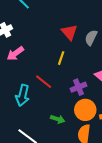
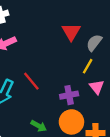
yellow line: (61, 58) -> (88, 66), moved

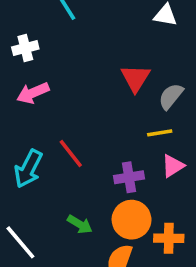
yellow line: (88, 66) -> (160, 133), turned 49
pink triangle: (97, 87) -> (173, 166), turned 35

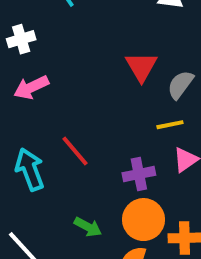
cyan arrow: (28, 169) -> (30, 169), turned 135

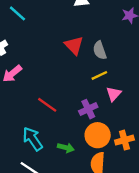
gray semicircle: (180, 85) -> (100, 50), turned -42
cyan arrow: (30, 169) -> (33, 139), moved

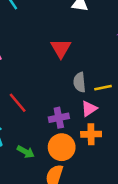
gray semicircle: (100, 50) -> (80, 82), moved
yellow line: (99, 75) -> (103, 88), moved
orange cross: (124, 140) -> (91, 134), moved

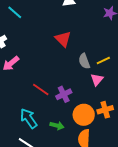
purple cross: (59, 118) -> (64, 94), moved
orange cross: (91, 134) -> (105, 110), moved

